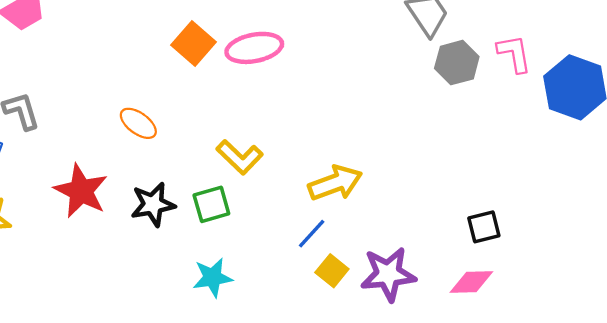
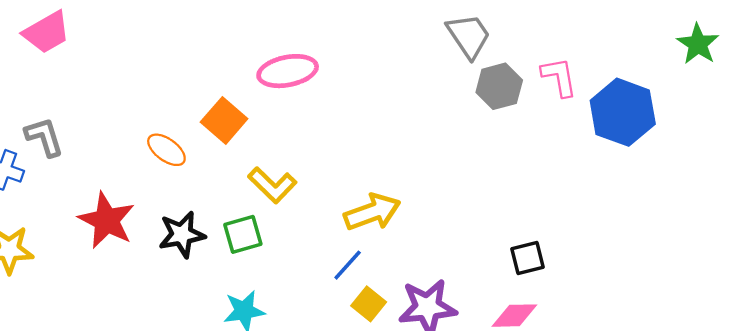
orange square: (193, 43) -> (224, 120), moved

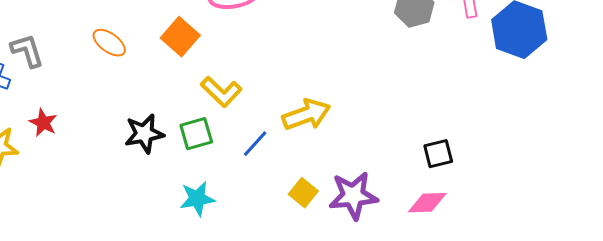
orange ellipse: (166, 150) -> (109, 43), moved
red star: (107, 220) -> (43, 123), moved, size x0.6
blue line: (348, 265) -> (255, 144), moved

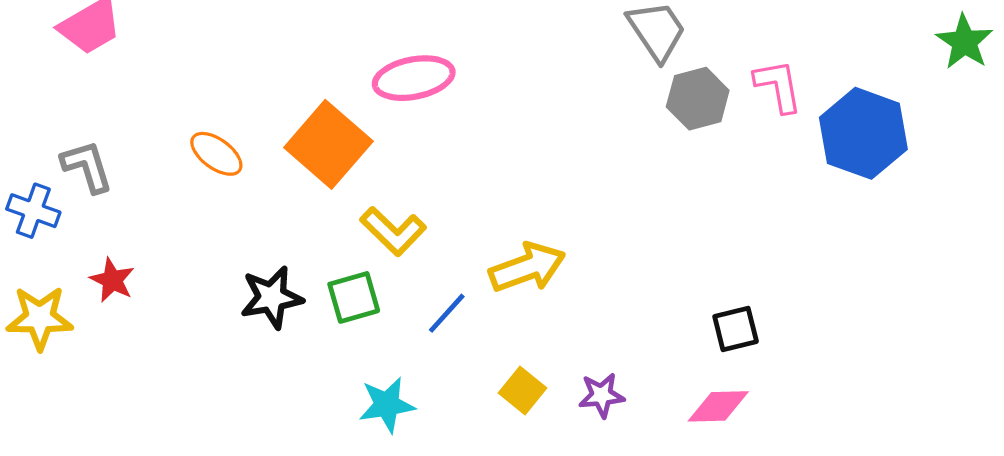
orange square: (180, 37) -> (328, 144), size x1.4
purple star: (353, 196) -> (601, 395), size x0.6
cyan star: (197, 199) -> (387, 405), moved

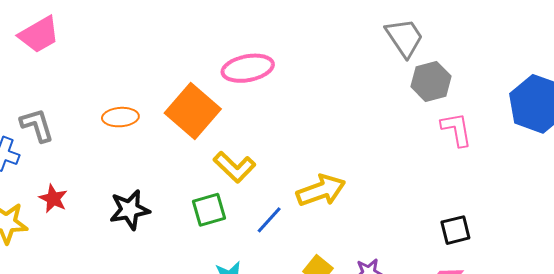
pink L-shape: (778, 86) -> (456, 129), moved
orange ellipse: (216, 154) -> (120, 117), turned -40
black star: (272, 297) -> (130, 210), moved

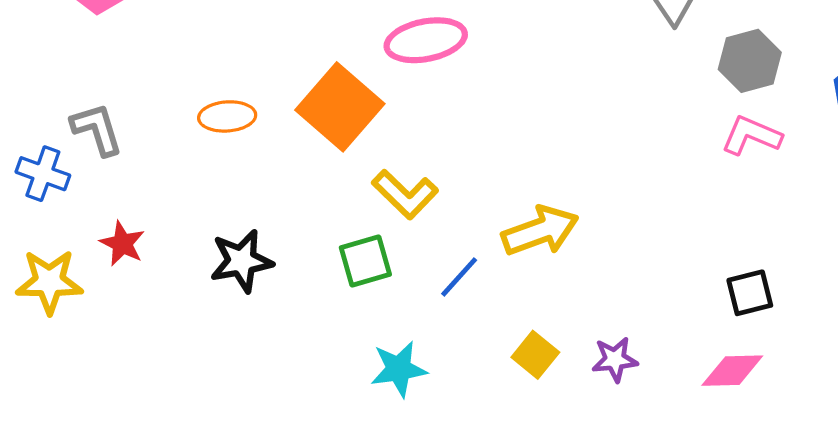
gray hexagon: (431, 81) -> (750, 61), moved
pink L-shape: (456, 129) -> (751, 136), turned -57

